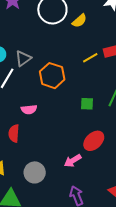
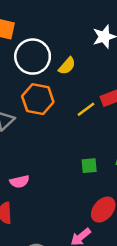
orange hexagon: (52, 76) -> (38, 99), moved

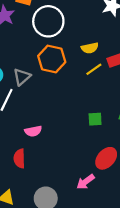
yellow semicircle: (67, 66) -> (90, 48), moved, turned 35

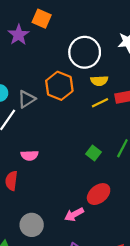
white circle: (48, 21) -> (85, 52), moved
green square: (95, 119) -> (94, 153), turned 32

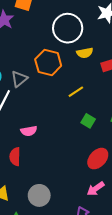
yellow line: (100, 103) -> (76, 92), moved
pink arrow: (74, 214) -> (96, 189), moved

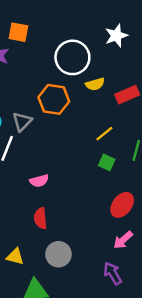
yellow line: (76, 92) -> (104, 134), moved
red semicircle: (15, 157) -> (40, 218), moved

